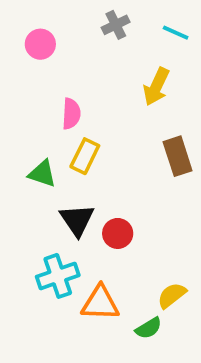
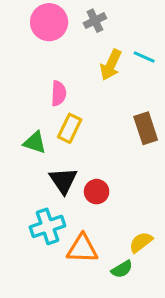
cyan line: (176, 33) -> (144, 57), moved
pink circle: (40, 44) -> (49, 22), moved, size x1.5
yellow arrow: (156, 87) -> (111, 65), moved

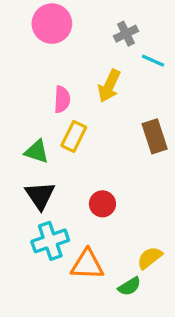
gray cross: (95, 21) -> (126, 34), moved
yellow arrow: (111, 65) -> (109, 86), moved
black triangle: (63, 181) -> (40, 195), moved

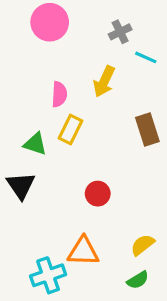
black triangle: (40, 195) -> (21, 186), moved
cyan cross: (50, 241) -> (48, 275), moved
green semicircle: (129, 286) -> (138, 280), moved

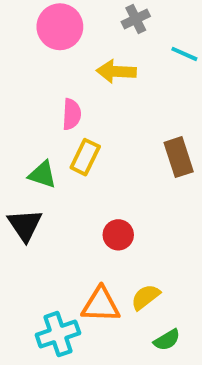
gray cross: (120, 32) -> (136, 19), moved
cyan line: (146, 57) -> (184, 54), moved
yellow arrow: (104, 81) -> (116, 71), moved, turned 68
yellow semicircle: (143, 245) -> (145, 297), moved

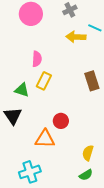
yellow arrow: (116, 71) -> (76, 37), moved
yellow semicircle: (145, 297) -> (88, 153), moved, turned -35
orange triangle: (101, 305) -> (45, 139), moved

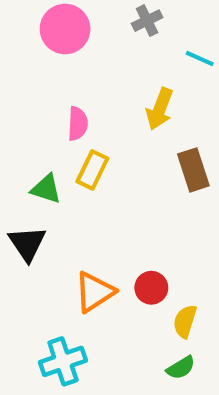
yellow arrow: (76, 37) -> (160, 109), moved, turned -72
red circle: (61, 121) -> (151, 288), moved
orange triangle: (45, 139) -> (95, 292), turned -35

